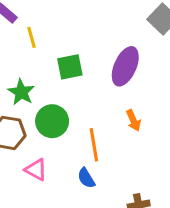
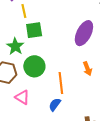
green square: (70, 67) -> (34, 30), moved
blue semicircle: (86, 178) -> (55, 105), turned 64

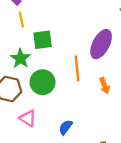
yellow line: (24, 11) -> (21, 20), moved
orange line: (61, 83) -> (77, 68), moved

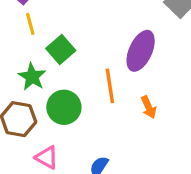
green square: (43, 40) -> (61, 50), turned -30

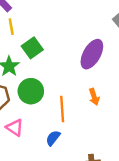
orange line: (110, 86) -> (62, 109), moved

